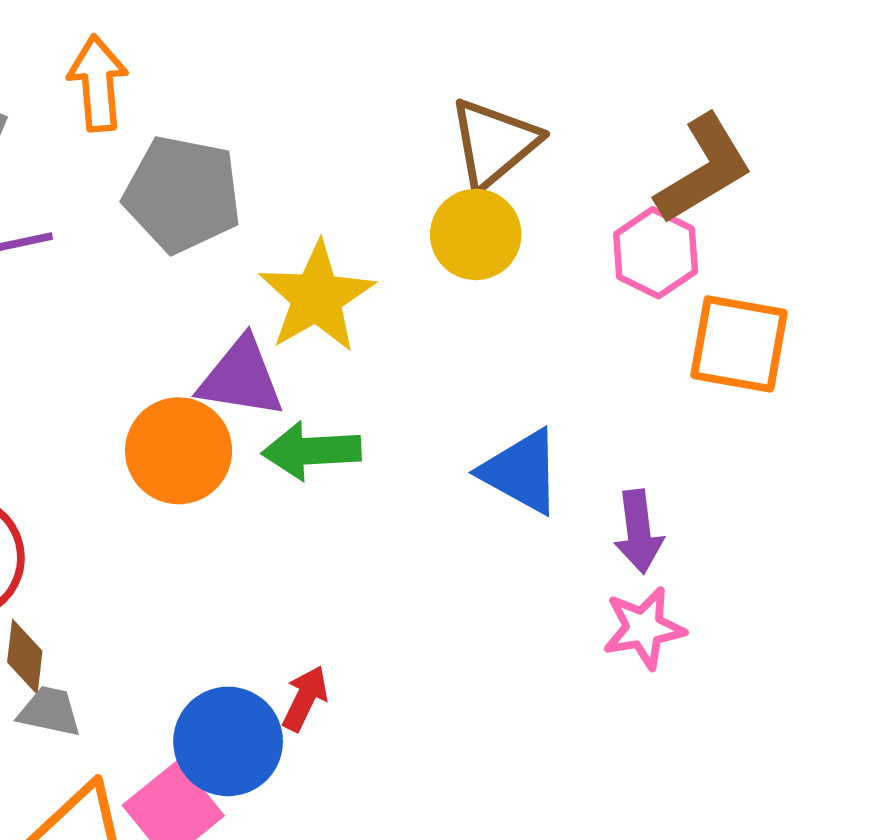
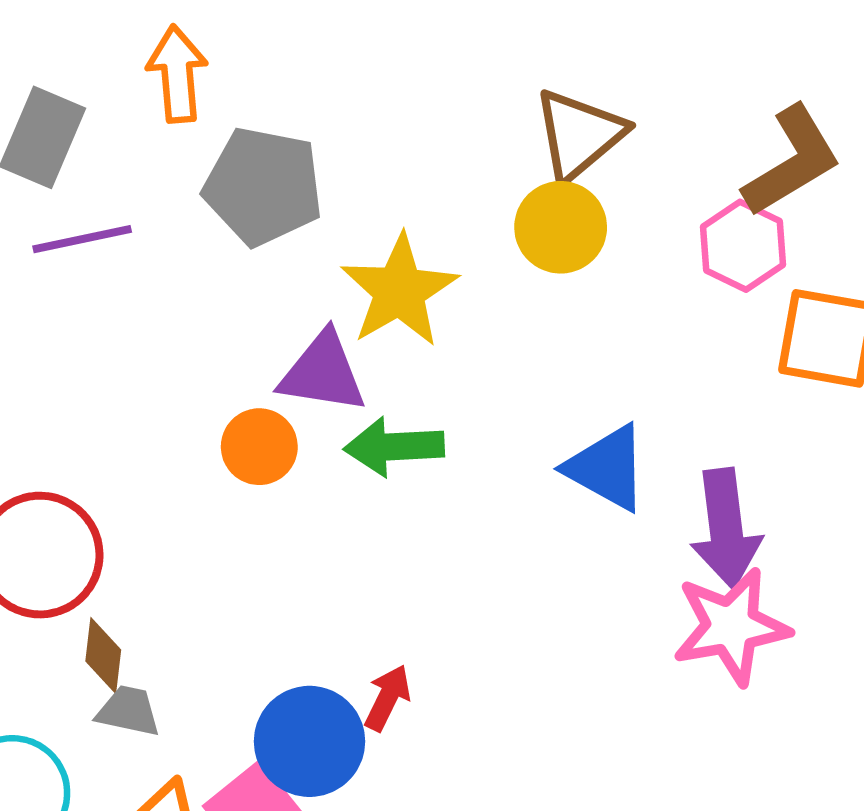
orange circle: (179, 451) -> (259, 447), size x0.7
purple arrow: (639, 532) -> (726, 529), size x1.4
pink star: (644, 628) -> (731, 626), size x1.4

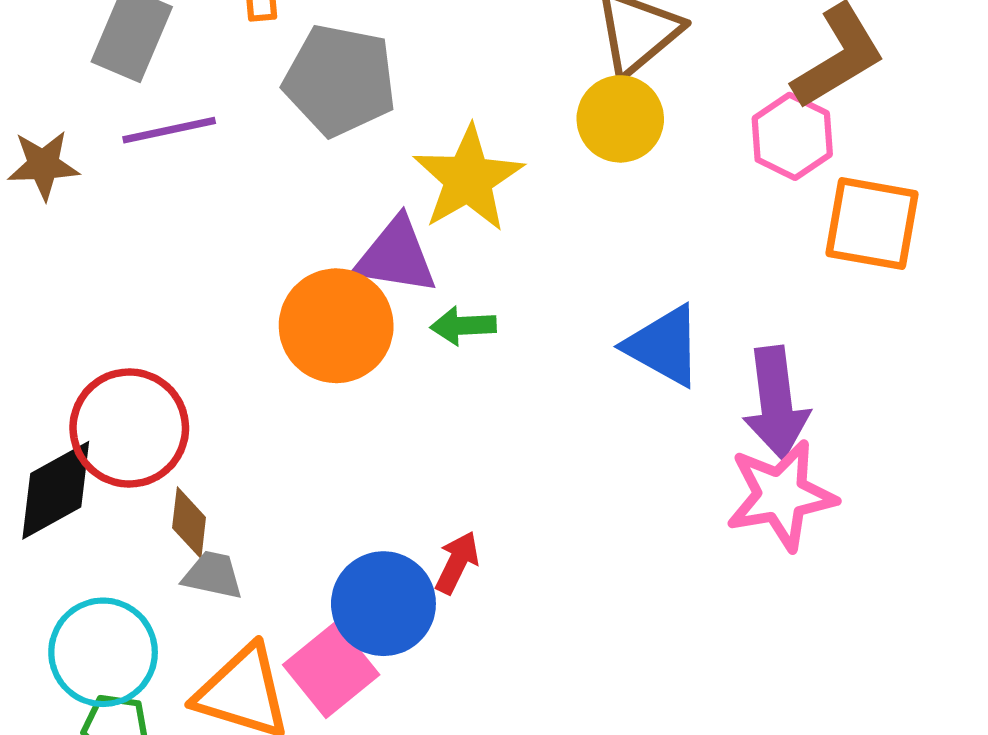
orange circle: (259, 447) -> (336, 326), size x1.6
green arrow: (394, 447) -> (463, 326), size x0.7

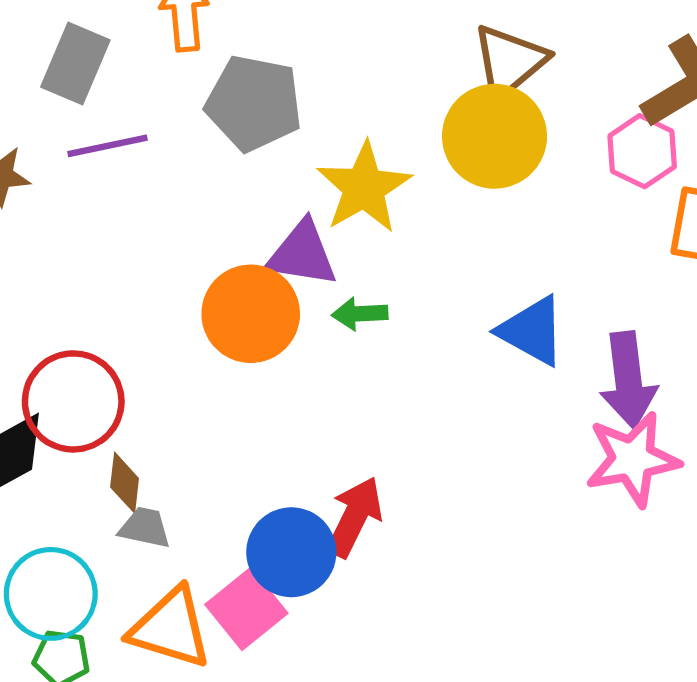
yellow circle: (620, 119) -> (495, 136), size x1.4
red arrow: (457, 563) -> (354, 517), size x1.5

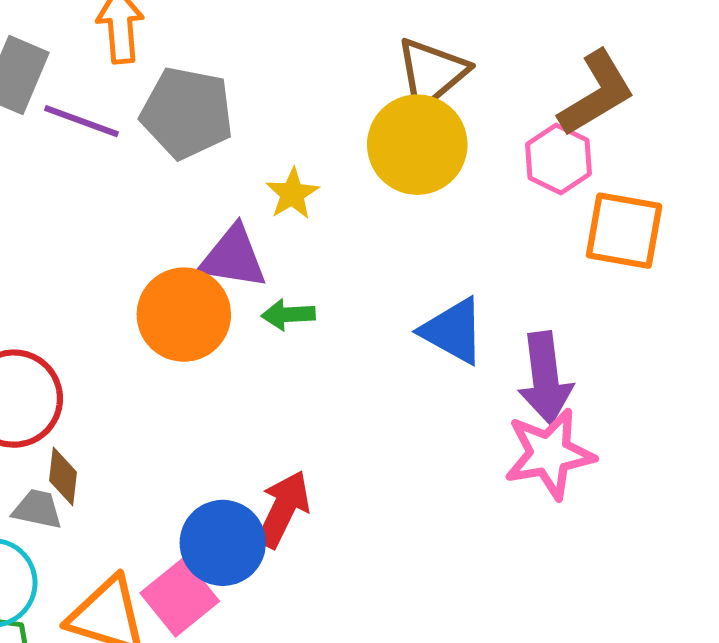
purple line: (107, 146) -> (81, 121), moved, turned 32
yellow star: (364, 188) -> (292, 194), size x0.6
gray trapezoid: (145, 528) -> (37, 509), moved

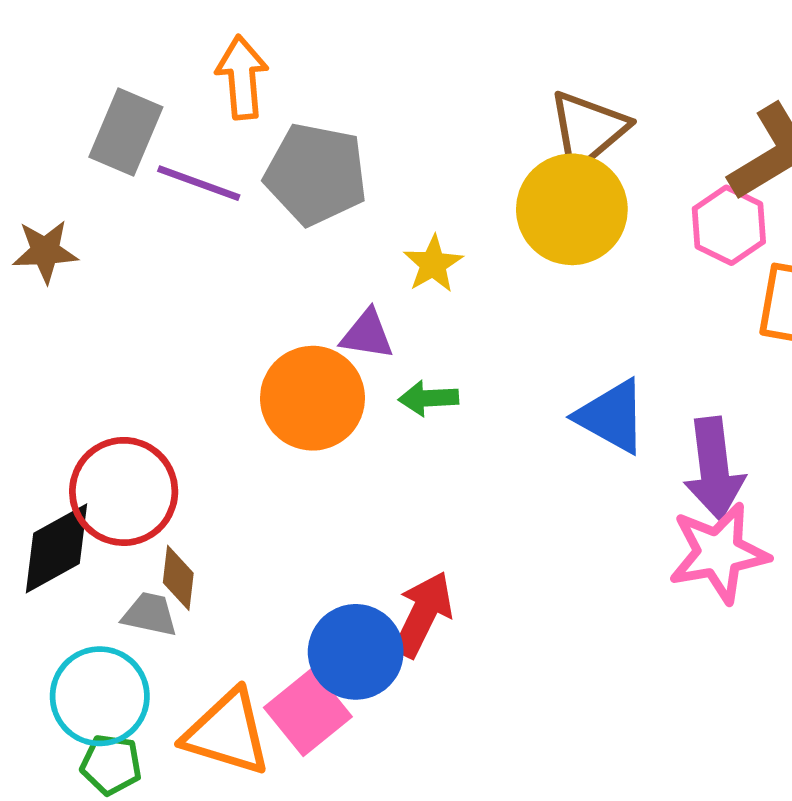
purple triangle: (233, 257) -> (367, 334), size x0.7

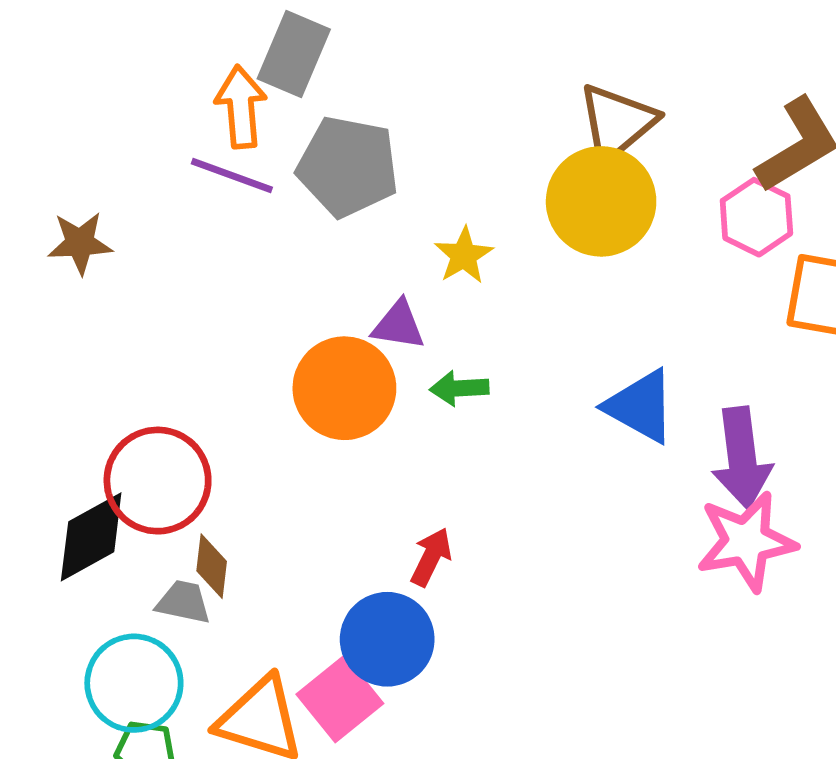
orange arrow: (242, 77) -> (241, 107), moved
gray rectangle: (126, 132) -> (294, 54), moved
red arrow: (423, 614) -> (431, 557), moved, size x0.7

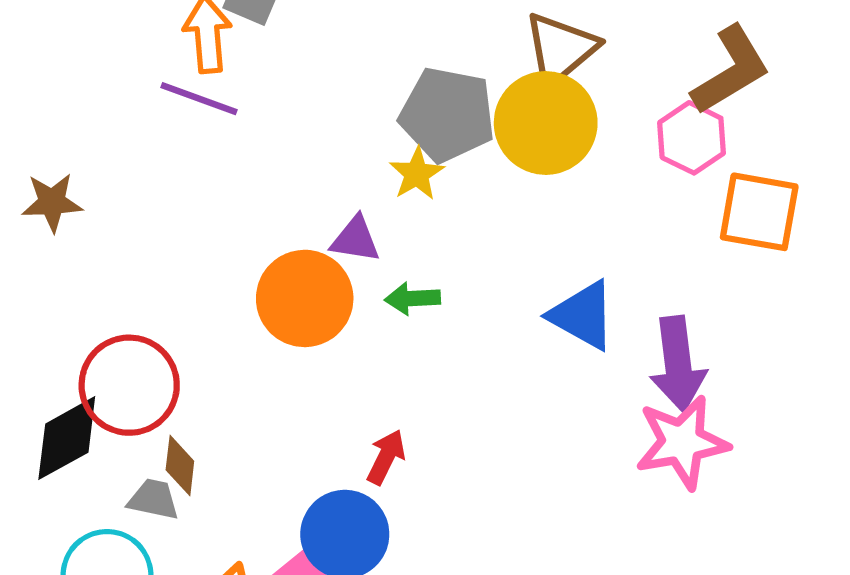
gray pentagon: (348, 166) -> (447, 115), moved
brown star: (80, 243) -> (52, 202), moved

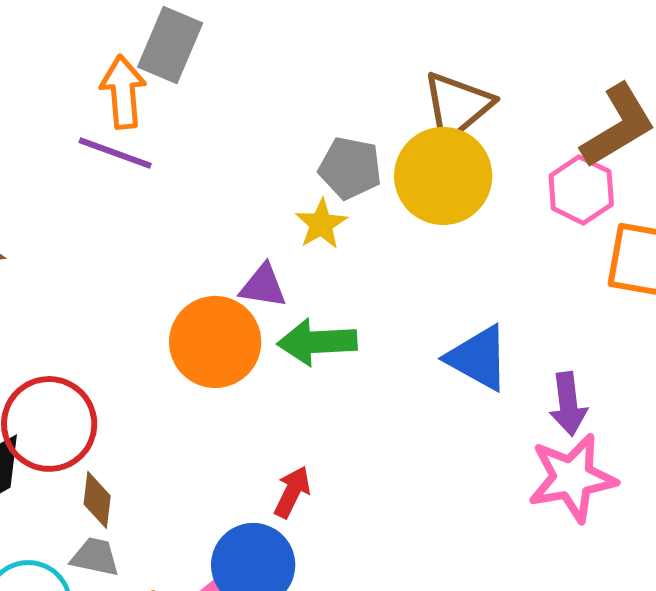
gray pentagon: (447, 115) -> (350, 168), size x0.7
green arrow: (412, 298) -> (317, 342), size x1.5
purple arrow: (678, 364) -> (568, 404), size x0.7
gray trapezoid: (153, 499) -> (95, 557), moved

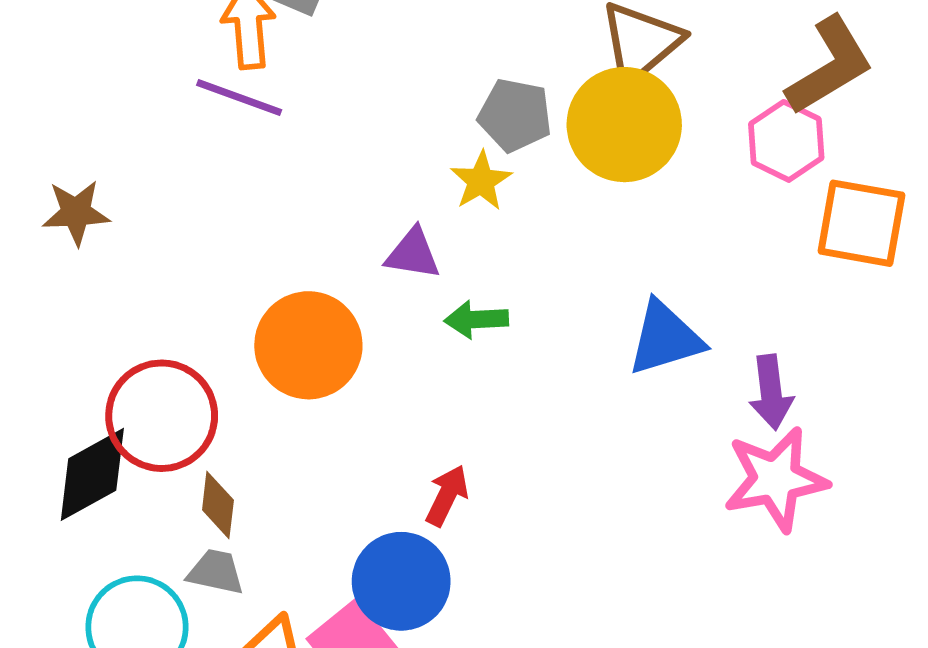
orange circle: (215, 342) -> (308, 345), moved
green arrow: (317, 342) -> (476, 319), size x0.7
blue triangle: (478, 358) -> (665, 338), turned -46

